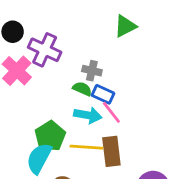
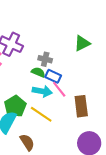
green triangle: (125, 26) -> (82, 43), moved
yellow line: (86, 147) -> (41, 114), turned 30
brown rectangle: (111, 151) -> (81, 106), moved

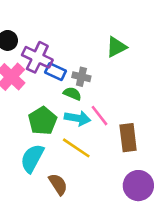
green triangle: (82, 43) -> (116, 47), moved
blue rectangle: (53, 76) -> (55, 72), moved
green pentagon: (15, 106) -> (43, 121), moved

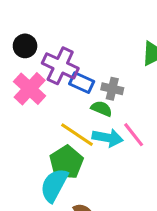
green pentagon: (43, 121) -> (66, 162), moved
yellow line: (76, 148) -> (77, 135), moved

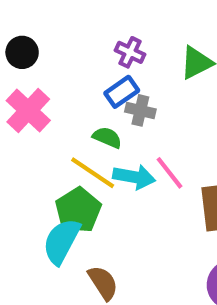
purple cross: (60, 66) -> (130, 52), moved, size x0.6
blue rectangle: (82, 83) -> (122, 92), moved, turned -60
green semicircle: (102, 109) -> (107, 137), moved

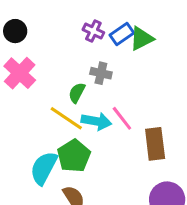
blue rectangle: (122, 92) -> (122, 34), moved
green semicircle: (107, 137) -> (77, 93), turned -85
green pentagon: (78, 210) -> (74, 156), moved

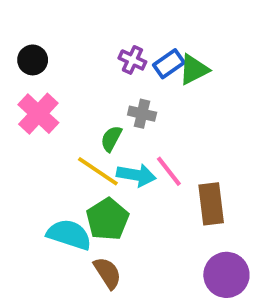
cyan semicircle: (44, 168) -> (69, 235), turned 80

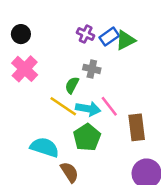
green pentagon: (107, 219) -> (87, 137), moved

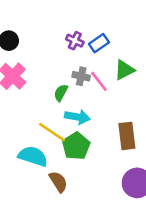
green triangle: (125, 40) -> (124, 70), moved
yellow line: (63, 106) -> (52, 132), moved
pink line: (109, 106) -> (99, 81), moved

